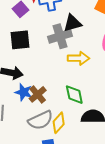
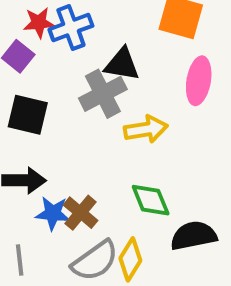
black triangle: (72, 23) -> (122, 64), turned 36
black square: (20, 40) -> (28, 115), turned 30

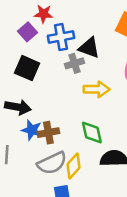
blue cross: (71, 28) -> (61, 37), moved
gray cross: (103, 94) -> (75, 63), size x0.7
brown cross: (81, 213) -> (48, 133), turned 30

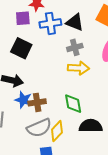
purple square: (28, 32) -> (23, 18), turned 35
black triangle: (89, 48) -> (75, 22), moved
gray cross: (75, 63) -> (75, 47), moved

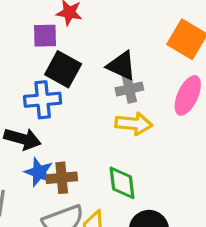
black triangle: (75, 22) -> (121, 66), moved
blue cross: (50, 23) -> (43, 100), moved
black square: (21, 48) -> (63, 69), moved

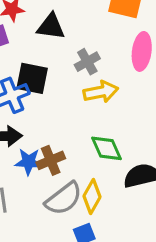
black triangle: (121, 66) -> (51, 27), moved
black square: (63, 69) -> (32, 78), moved

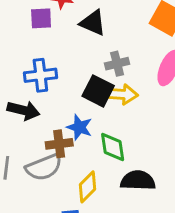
black square: (32, 78) -> (98, 91), moved
blue star: (29, 162) -> (80, 127), moved
gray semicircle: (64, 199) -> (44, 167), moved

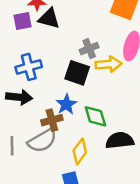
black triangle: (93, 23) -> (49, 18), moved
yellow arrow: (122, 94) -> (109, 64), moved
blue star: (80, 127) -> (66, 104), turned 30

